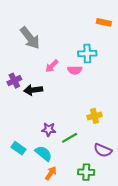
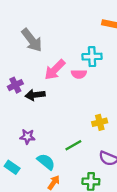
pink arrow: (52, 66) -> (55, 70), size x1.5
purple star: (49, 129) -> (27, 137), moved
cyan rectangle: (19, 148) -> (12, 167), moved

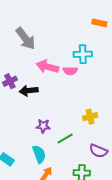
pink arrow: (55, 70) -> (47, 67), turned 60
purple star: (27, 137) -> (43, 126), moved
cyan semicircle: (46, 162) -> (39, 154), turned 30

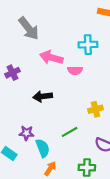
pink semicircle: (70, 71) -> (75, 70), moved
black arrow: (29, 91) -> (43, 96), moved
purple star: (43, 126) -> (26, 133), moved

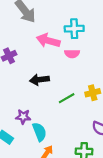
cyan cross: (88, 45) -> (74, 29), moved
green line: (70, 132) -> (67, 98), moved

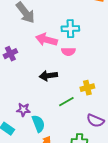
black arrow: (39, 80) -> (48, 76), moved
green line: (67, 98) -> (66, 102), moved

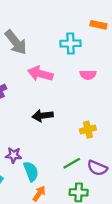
cyan cross: (70, 29) -> (71, 43), moved
pink semicircle: (68, 52) -> (88, 75), moved
green line: (66, 102) -> (72, 163), moved

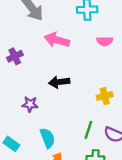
purple star: (14, 155) -> (30, 104), moved
green line: (72, 163) -> (88, 130), turned -42

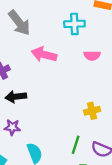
black arrow: (59, 82) -> (16, 97), moved
purple star: (30, 104) -> (12, 127), moved

